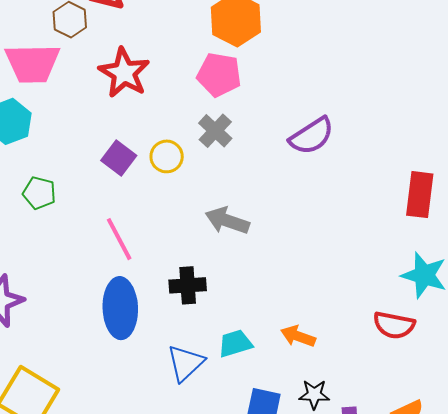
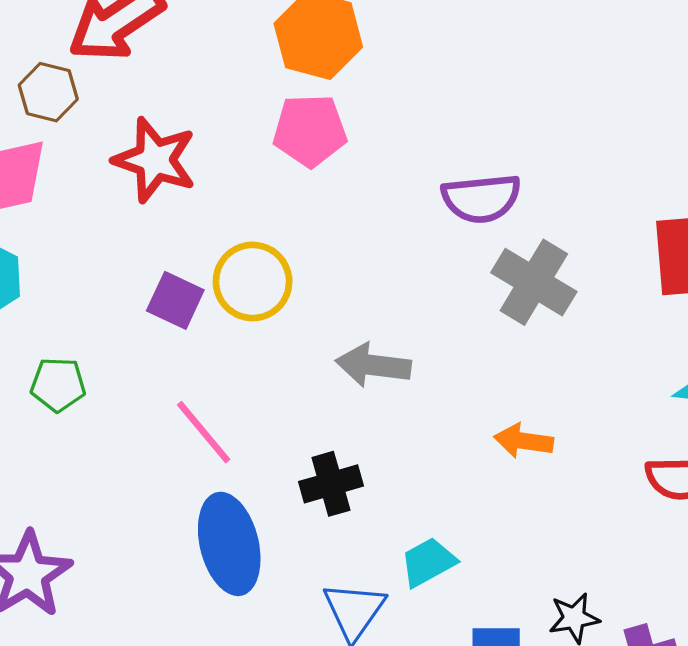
gray cross: (215, 131) -> (534, 282), moved, size x1.4
purple semicircle: (312, 136) -> (481, 198), turned 39
yellow circle: (167, 156) -> (253, 281), size x1.4
orange arrow: (298, 336) -> (524, 441), moved

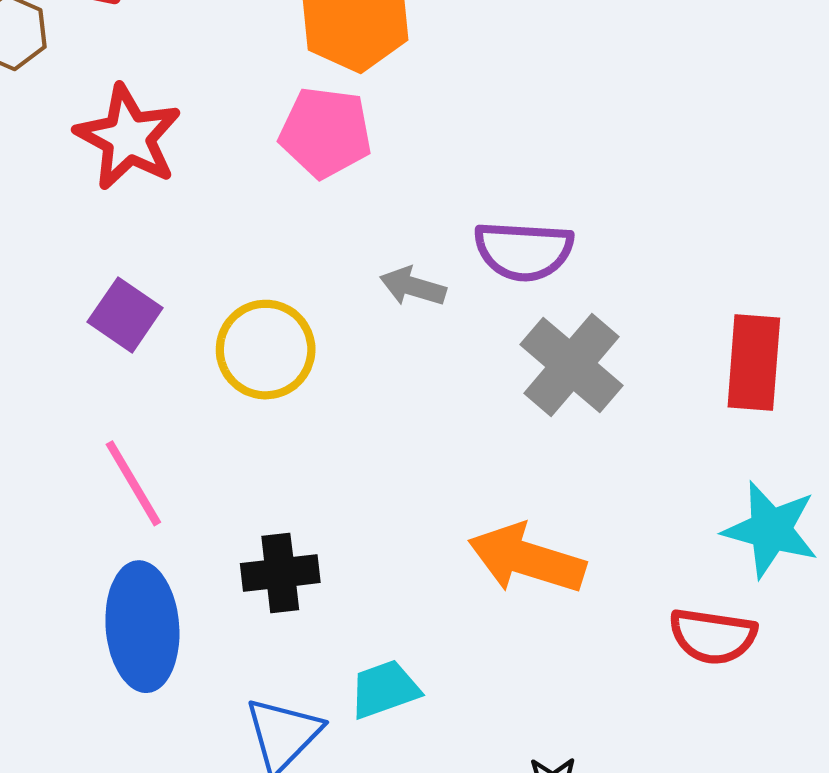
yellow circle: (253, 281) -> (266, 350), moved
gray arrow: (373, 365) -> (413, 287), moved, size x0.7
orange arrow: (524, 441) -> (527, 559), size x1.6

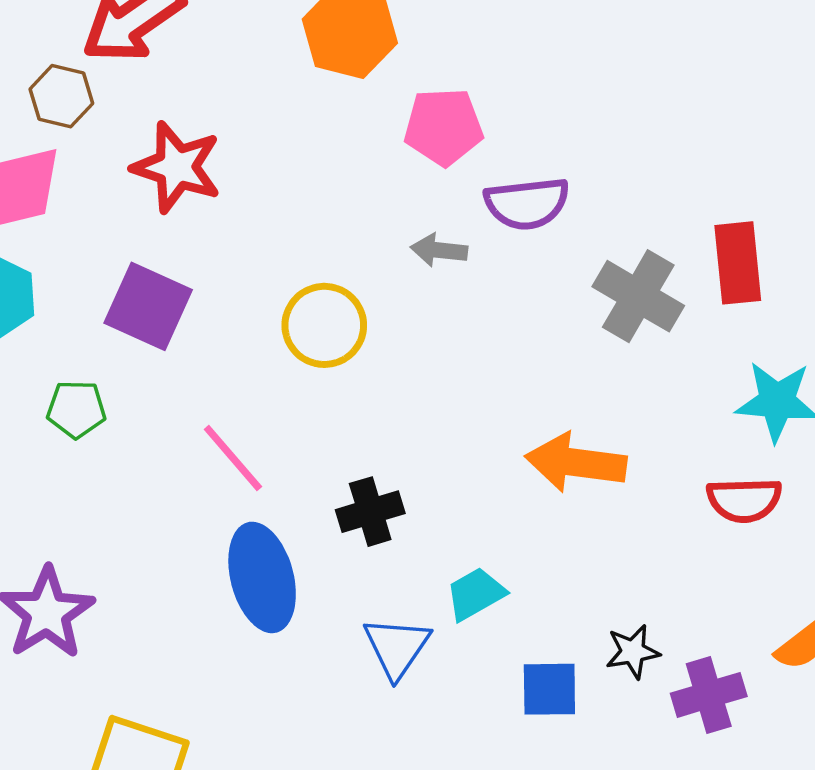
pink pentagon: (326, 132) -> (443, 127), moved
purple square: (125, 315) -> (148, 306), moved, size x1.4
gray cross: (571, 365) -> (638, 296), moved

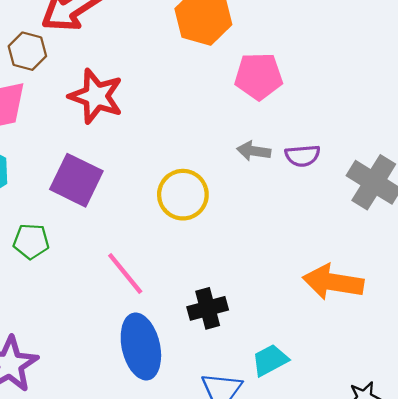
purple semicircle: (527, 203) -> (303, 156), moved, size x0.7

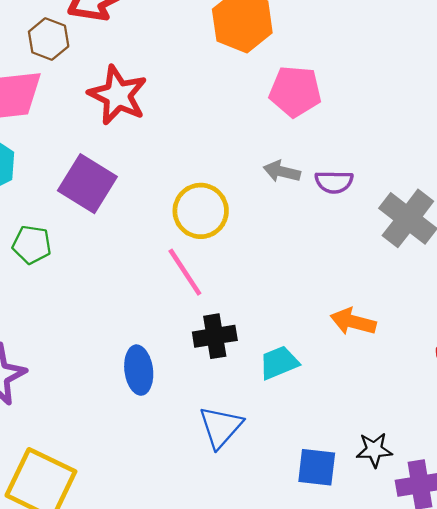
pink line: (125, 274) -> (185, 272), moved
orange arrow: (333, 282) -> (353, 322), size x0.7
blue ellipse: (141, 346) -> (139, 370), size x0.7
cyan trapezoid: (270, 360) -> (279, 363), moved

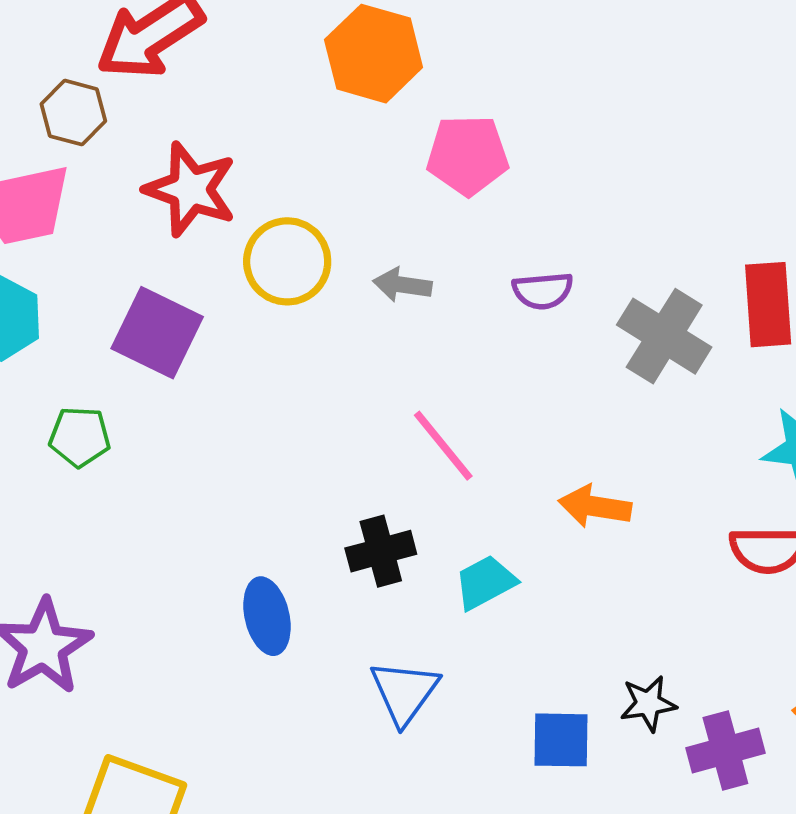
gray arrow: (282, 172) -> (402, 285), moved
yellow circle: (201, 211) -> (287, 261), moved
pink line: (185, 272) -> (443, 446), moved

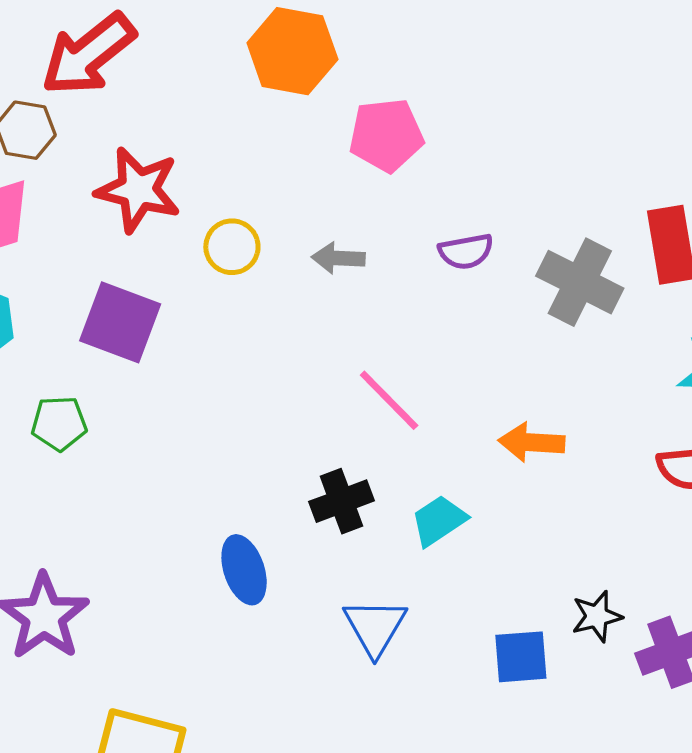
yellow circle: (287, 261) -> (232, 247), size x0.7

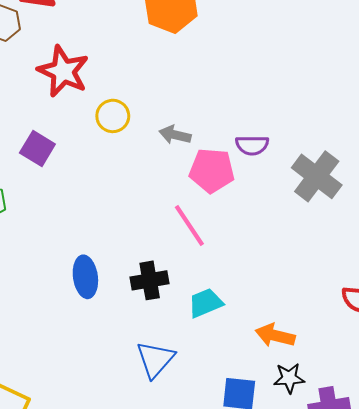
pink pentagon: (386, 135) -> (212, 171), moved
purple square: (120, 322) -> (37, 149), size x0.7
orange arrow: (532, 442) -> (275, 335), moved
blue ellipse: (244, 570) -> (85, 277), moved

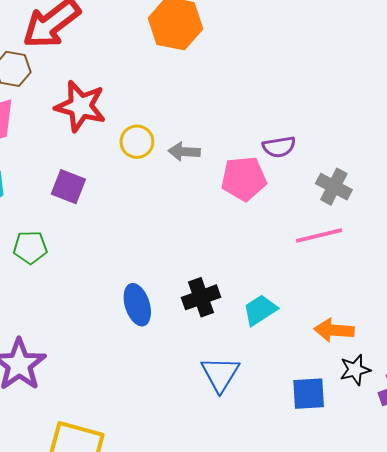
gray arrow: (175, 135) -> (184, 152), moved
gray cross: (317, 176) -> (334, 187), moved, size x0.7
pink line: (189, 225) -> (319, 236), moved, turned -60

